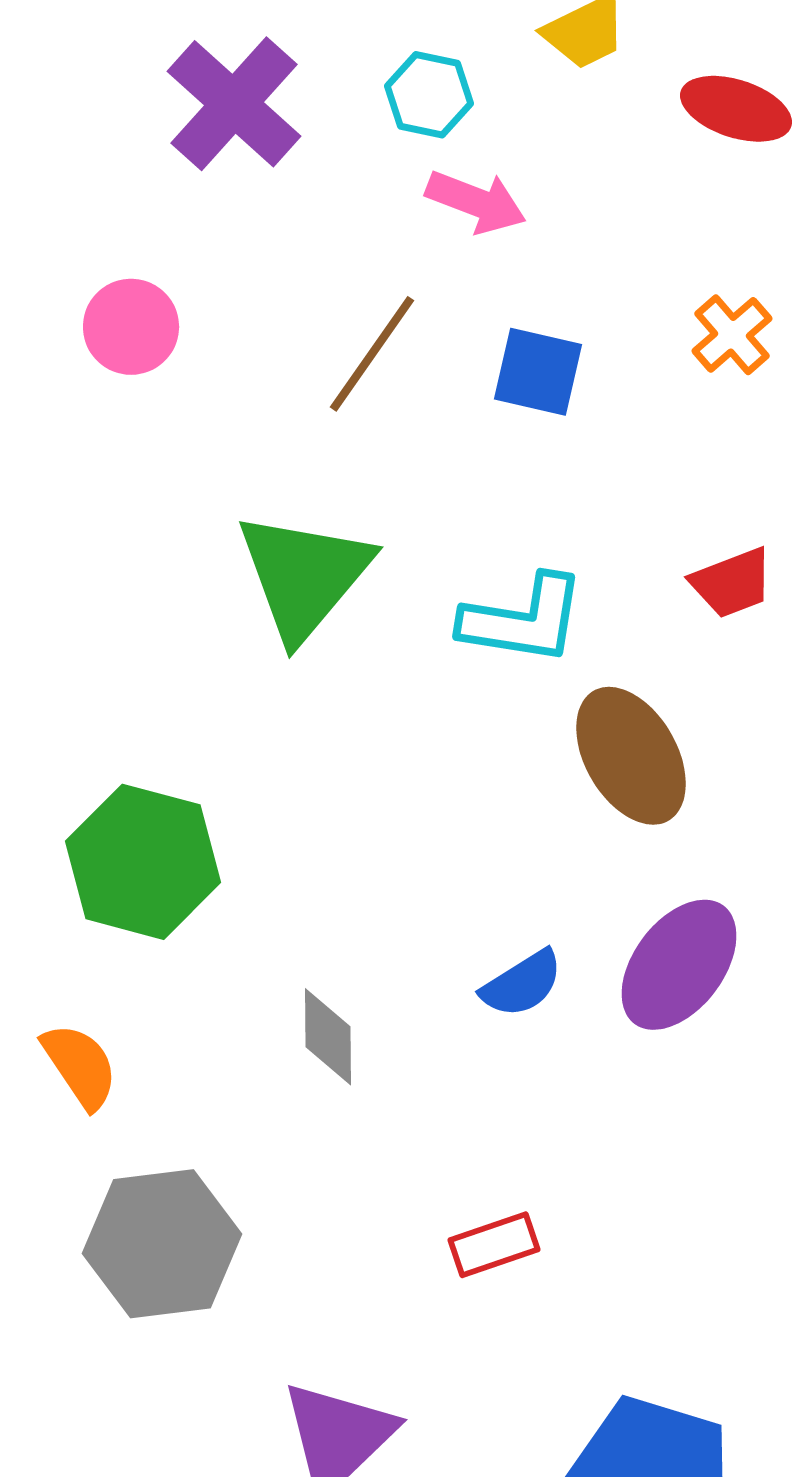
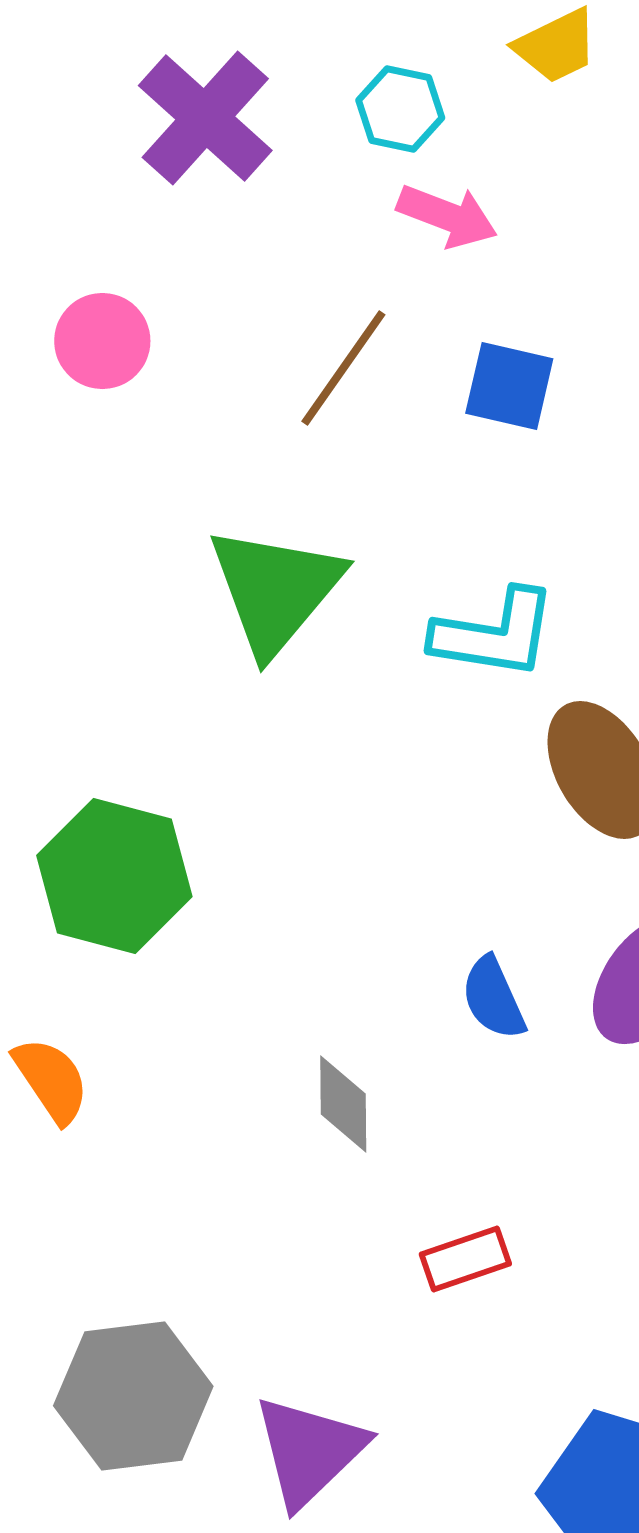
blue semicircle: (522, 984) -> (493, 998), turned 98
gray diamond: (328, 1037) -> (343, 1104), moved
gray hexagon: (162, 1244) -> (133, 1396), moved

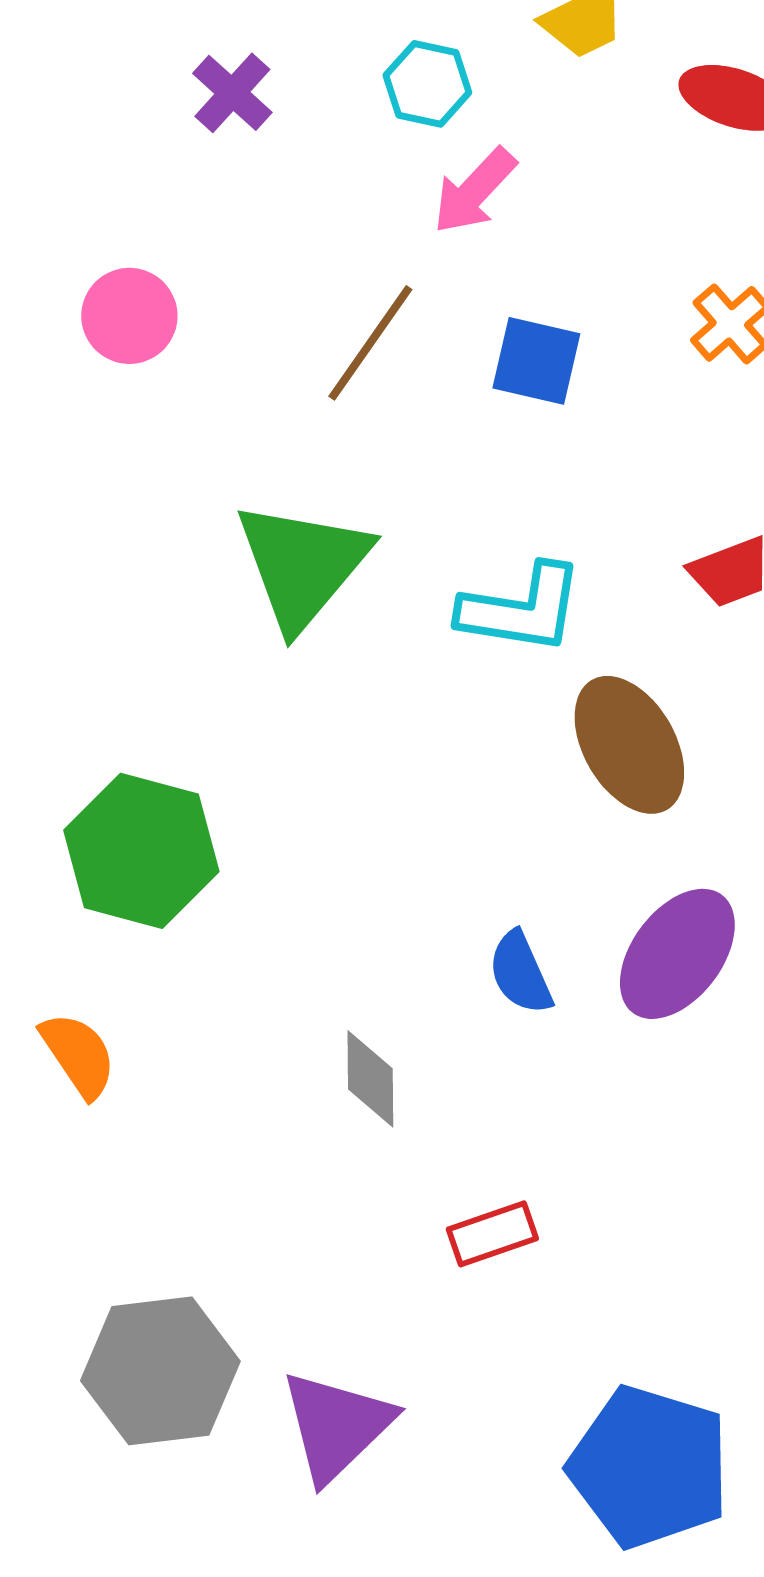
purple cross: (205, 118) -> (232, 93), size x0.6
pink arrow: (447, 216) -> (474, 191), turned 112

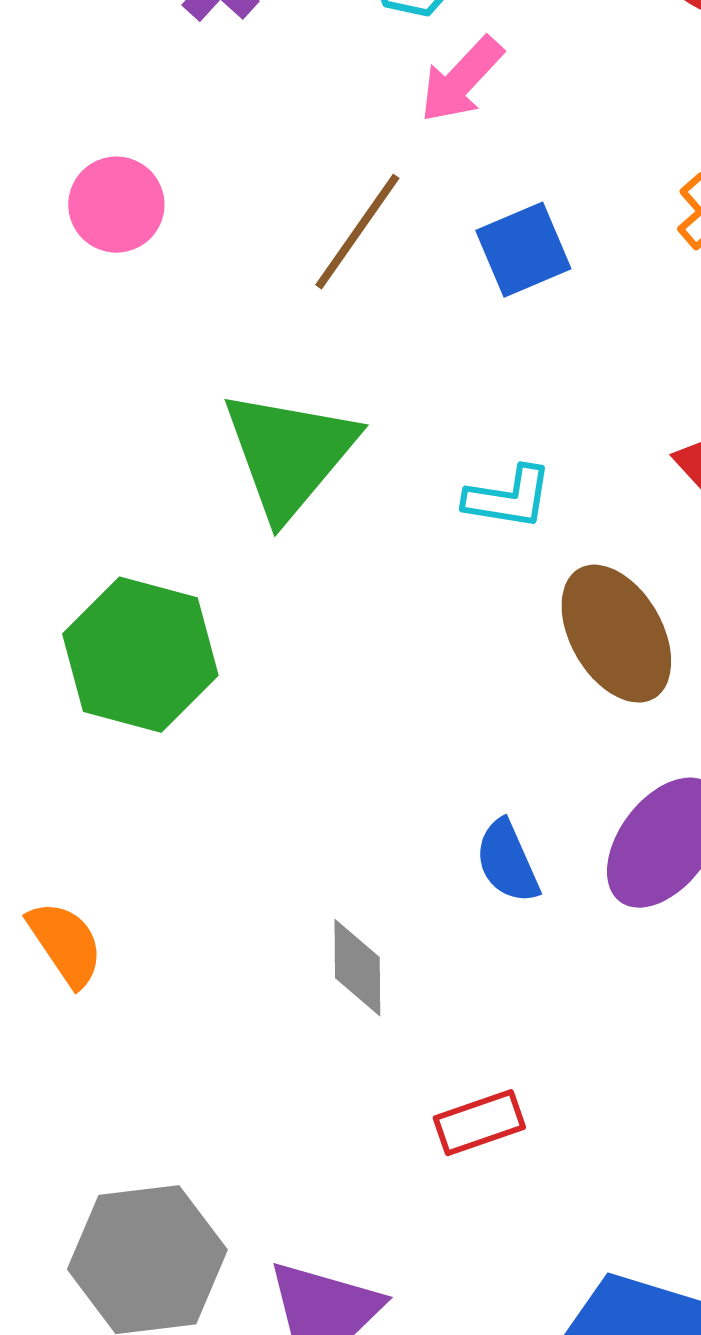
blue square: (536, 361) -> (523, 250), turned -36
cyan L-shape: (521, 609) -> (508, 498), size x0.7
green hexagon: (141, 851) -> (140, 655), moved

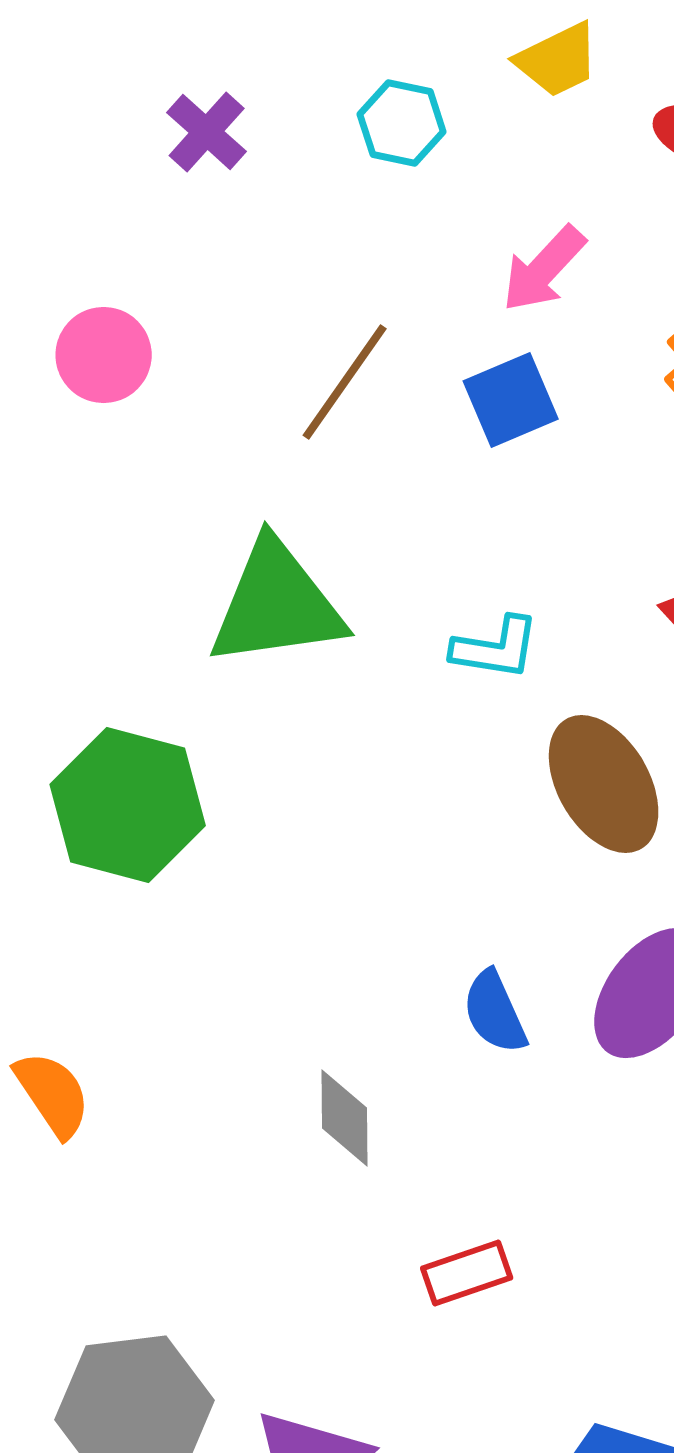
pink arrow: (461, 80) -> (544, 269), moved
green triangle: (289, 454) -> (277, 604), turned 42

